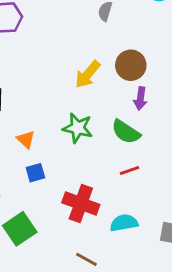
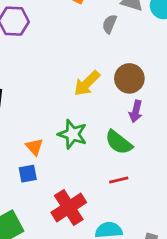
orange triangle: (26, 139) -> (34, 147), moved
red cross: (81, 204) -> (69, 207), turned 32

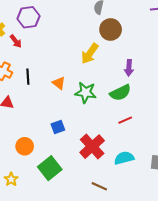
brown circle: (129, 78) -> (111, 29), moved
green semicircle: (119, 142) -> (120, 93), turned -55
orange triangle: (34, 147) -> (59, 83), moved

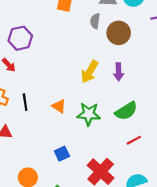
brown circle: (111, 29) -> (119, 33), moved
purple arrow: (129, 68) -> (118, 72), moved

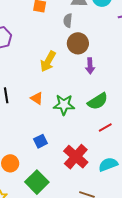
brown circle: (119, 33) -> (78, 43), moved
yellow arrow: (90, 72) -> (48, 61), moved

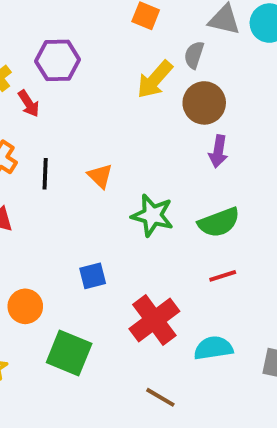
yellow arrow: (48, 61) -> (155, 80), moved
orange triangle: (37, 98) -> (100, 176), moved
green square: (37, 182) -> (69, 353), turned -35

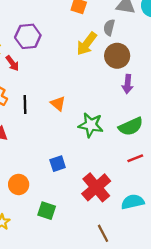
green square: (69, 353) -> (47, 211), size x0.7
brown line: (160, 397) -> (103, 233), turned 36

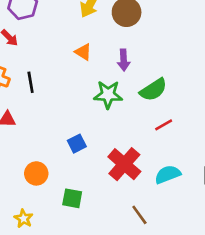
purple arrow: (128, 84) -> (124, 60), moved
orange triangle: (58, 104) -> (83, 52), moved

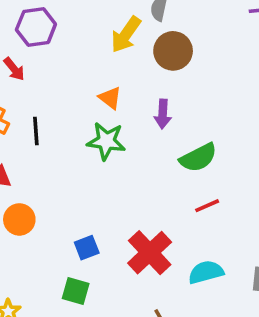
green star: (108, 95) -> (106, 141), moved
blue square: (77, 144) -> (87, 248), moved
orange circle: (36, 173) -> (19, 219), moved

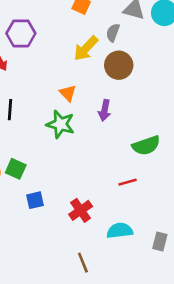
green semicircle: (198, 158) -> (146, 145), moved
red cross: (150, 253) -> (81, 210), size x0.7
green square: (76, 291) -> (16, 169), moved

